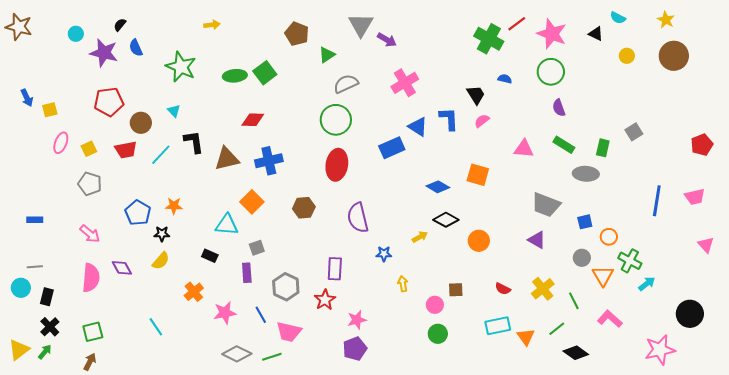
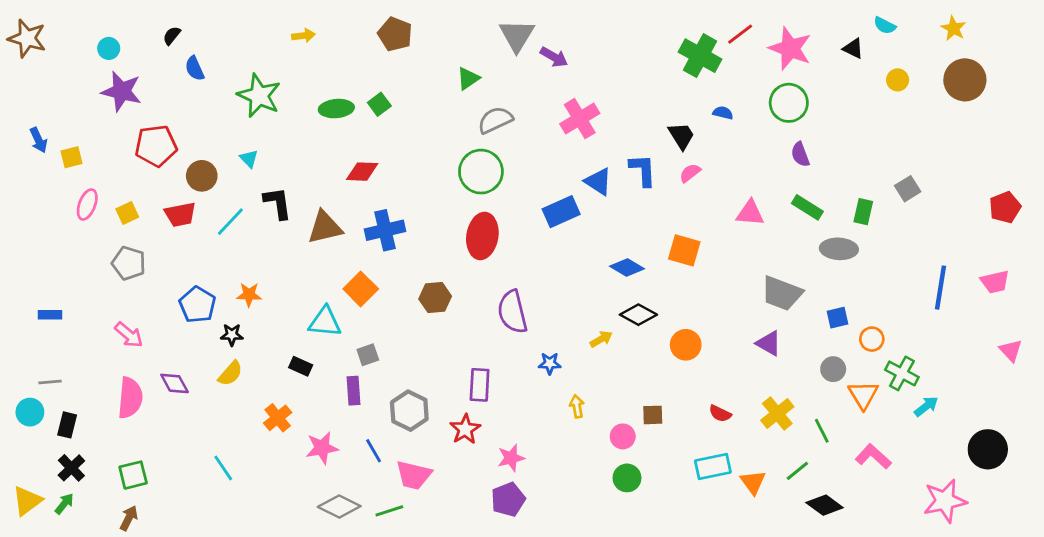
brown pentagon: (297, 34) -> (395, 34), moved
purple star: (104, 53) -> (122, 91), moved
green square: (265, 73) -> (379, 104), size x0.7

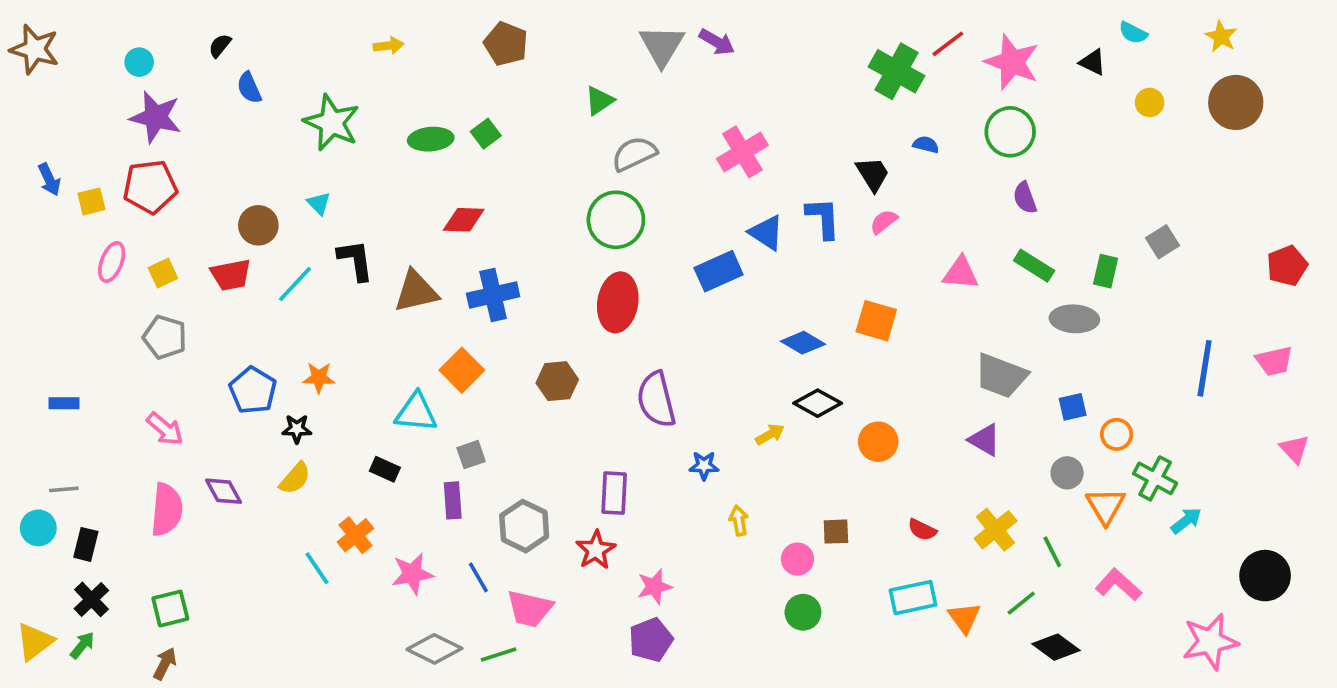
purple arrow: (554, 57) -> (717, 42), moved
red pentagon: (156, 146) -> (150, 187), moved
cyan line: (223, 468) -> (317, 568), moved

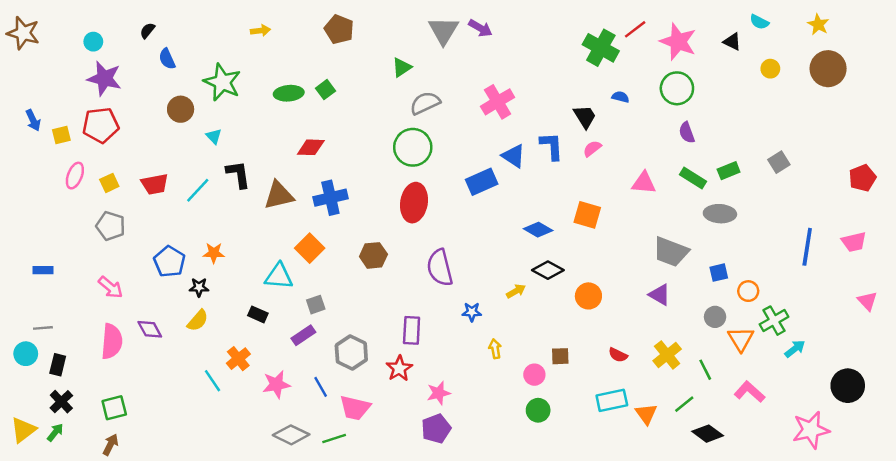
brown circle: (258, 225) -> (181, 109), moved
green rectangle: (1106, 271) -> (729, 171), moved, turned 55
green cross: (1155, 478) -> (774, 321), turned 32
purple rectangle: (453, 500) -> (303, 335), turned 60

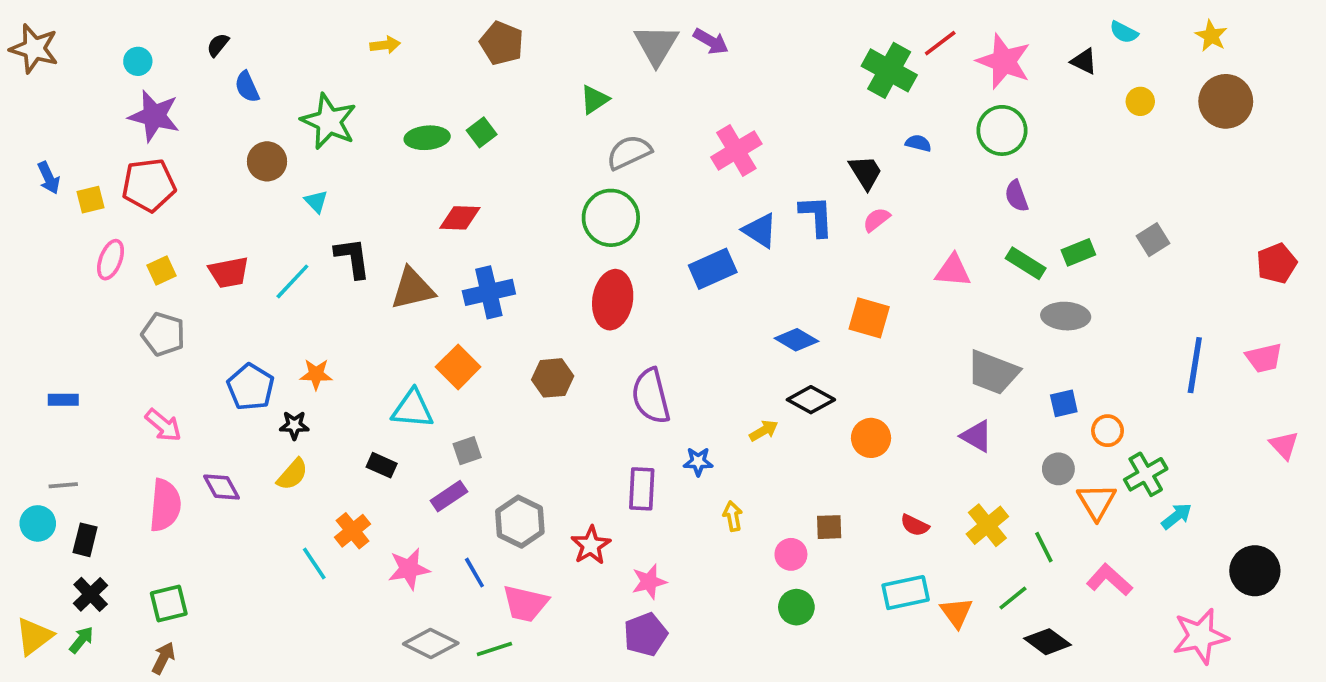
purple rectangle: (412, 330) -> (642, 489), moved

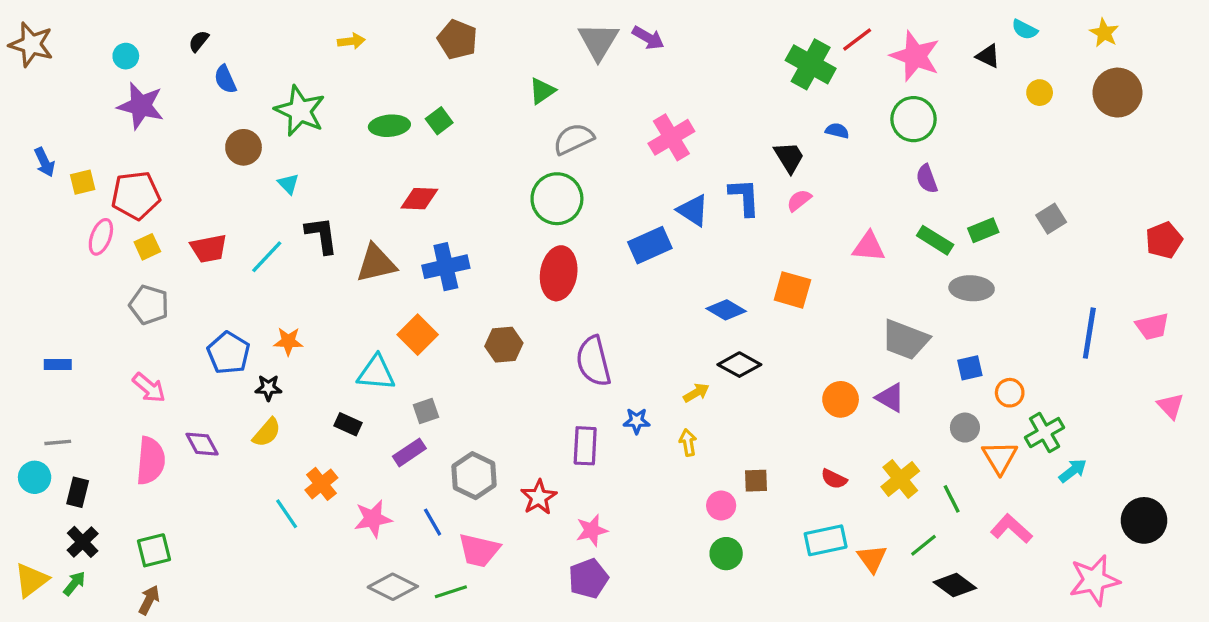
red pentagon: (149, 185) -> (136, 195), moved
orange circle: (871, 438) -> (841, 399), moved
yellow arrow: (733, 516) -> (688, 442), moved

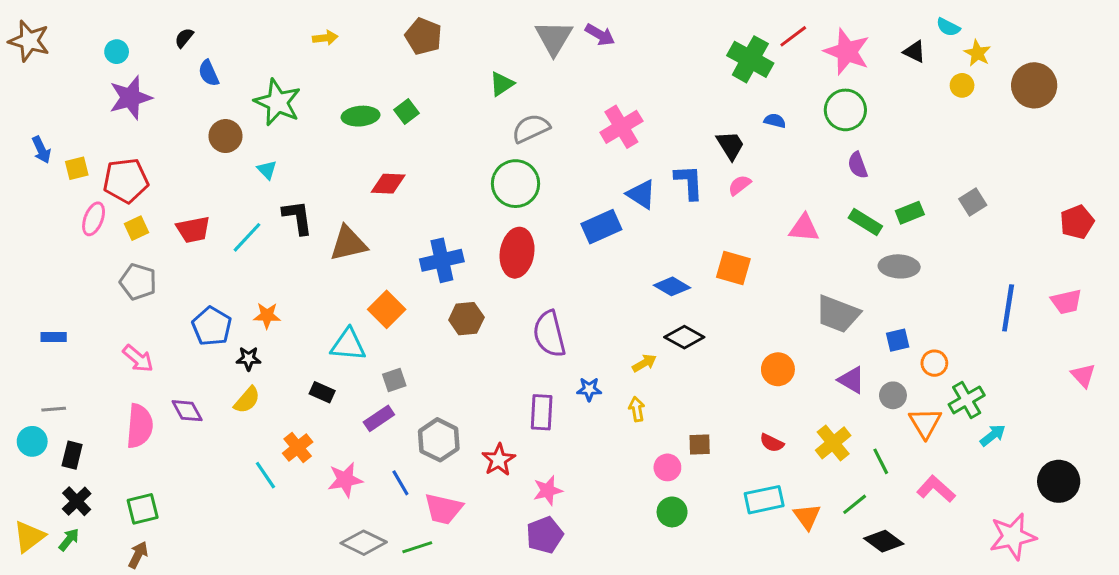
yellow star: (1104, 33) -> (977, 53), moved
purple star: (141, 106) -> (130, 98), turned -30
blue cross: (446, 267) -> (442, 260), moved
purple triangle: (890, 398) -> (852, 380), moved

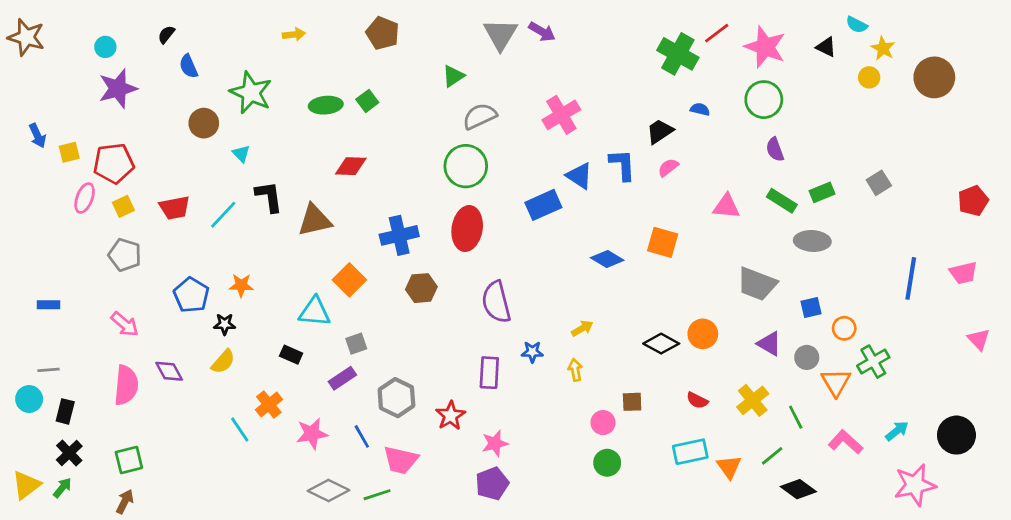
black trapezoid: (730, 145) -> (660, 131), turned -92
black diamond: (684, 337) -> (661, 344), moved
cyan arrow: (993, 435) -> (897, 431), moved

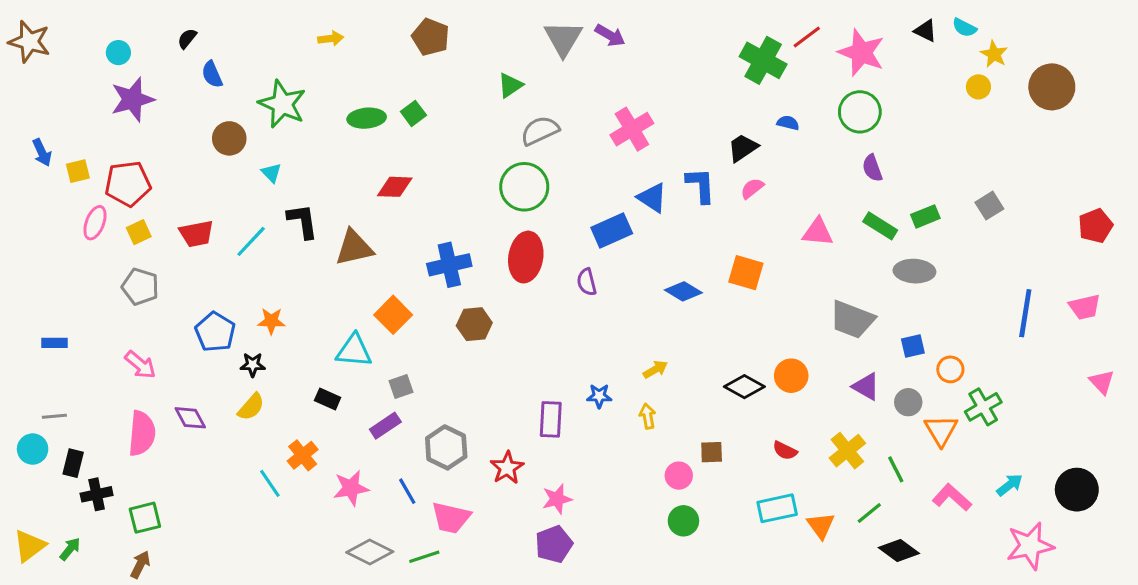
black triangle: (826, 47) -> (925, 31), moved
purple semicircle: (496, 302) -> (587, 282), moved, size x0.6
black cross: (69, 453) -> (97, 494), moved, turned 32

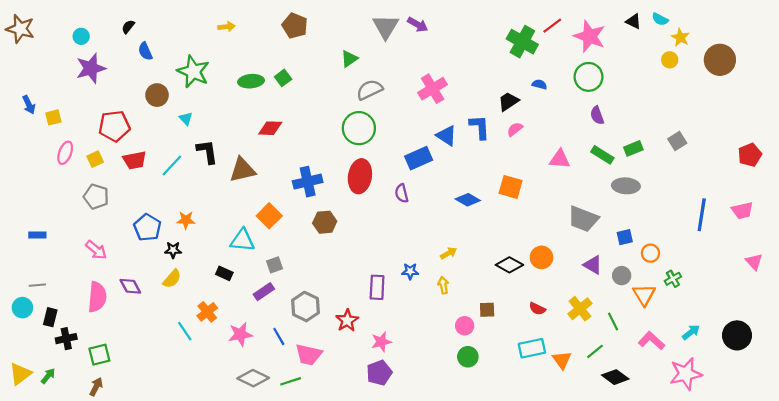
red pentagon: (128, 184) -> (114, 126), moved
green cross: (983, 407) -> (673, 279), size x0.7
pink star: (1030, 546) -> (686, 374), moved

